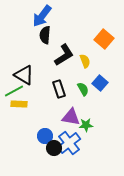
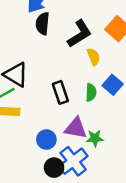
black L-shape: (64, 55) -> (80, 34), moved
green semicircle: (83, 89) -> (91, 92), turned 32
blue circle: (45, 136) -> (46, 140), moved

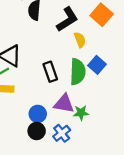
green semicircle: (91, 92) -> (78, 72), size x1.6
blue cross: (73, 161) -> (62, 133), size x0.7
black circle: (54, 168) -> (37, 131), moved

